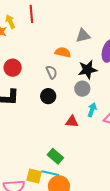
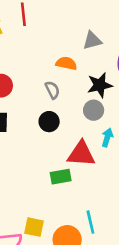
red triangle: (72, 121) -> (81, 154), size x1.6
green rectangle: (55, 156) -> (61, 177), moved, turned -49
cyan line: (50, 173) -> (90, 222), moved, turned 66

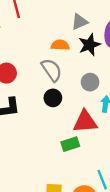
black star: (100, 85) -> (89, 45), moved
gray semicircle: (52, 90) -> (52, 70), size x1.5

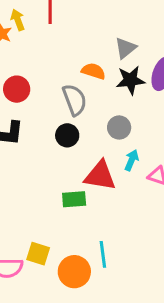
gray triangle: (80, 22) -> (125, 48), turned -30

